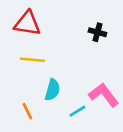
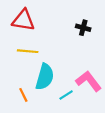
cyan semicircle: (52, 90) -> (45, 77), size x1.4

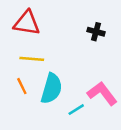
orange line: (23, 95) -> (22, 86), moved

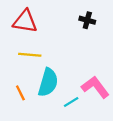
black cross: (96, 32) -> (87, 20), moved
orange line: (22, 86) -> (20, 93), moved

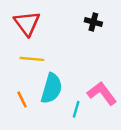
red triangle: (25, 21) -> (27, 23), turned 45
cyan line: (71, 102) -> (76, 109), turned -42

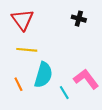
cyan line: (76, 109) -> (64, 93), turned -48

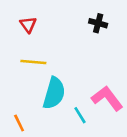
red triangle: (23, 20) -> (28, 24), size x0.6
orange line: (18, 84) -> (19, 123), moved

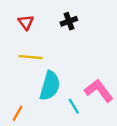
black cross: (98, 23) -> (69, 21), moved, turned -35
orange line: (19, 123) -> (18, 113), turned 56

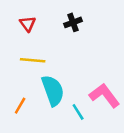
cyan semicircle: (50, 86) -> (53, 91), turned -36
orange line: (18, 113) -> (20, 106), moved

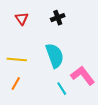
yellow line: (33, 60) -> (17, 60), moved
cyan semicircle: (53, 91) -> (55, 56), moved

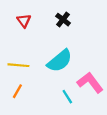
black cross: (58, 18) -> (63, 20), turned -32
cyan semicircle: (55, 56) -> (60, 61), turned 70

